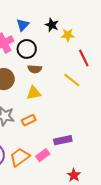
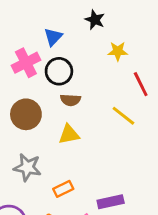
black star: (52, 25) -> (95, 20), moved
orange rectangle: (29, 120) -> (63, 189), moved

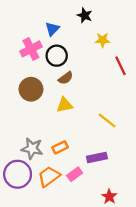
brown semicircle: (70, 100) -> (66, 78), turned -40
yellow line: (123, 116) -> (107, 121), moved
gray star: (27, 167) -> (32, 149), moved

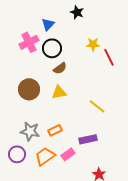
yellow star: (103, 40) -> (93, 44), moved
brown circle: (31, 89) -> (29, 89), moved
purple circle: (18, 174) -> (17, 154), size x0.7

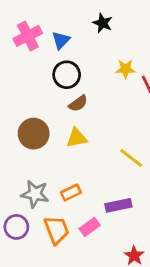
pink cross: (29, 42) -> (28, 36), moved
orange trapezoid: (45, 156) -> (57, 230), turned 105

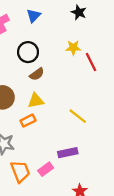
black star: (103, 23) -> (79, 12), moved
blue triangle: (61, 40) -> (34, 16), moved
orange rectangle: (71, 192) -> (28, 121), moved

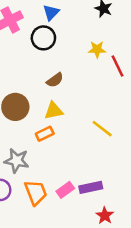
black circle: (28, 52) -> (43, 38), moved
purple rectangle: (68, 153) -> (91, 187), moved

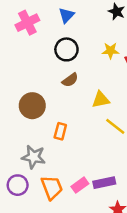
black circle: (43, 38) -> (66, 49), moved
yellow triangle: (54, 111) -> (101, 100), moved
orange rectangle: (45, 134) -> (60, 131), turned -49

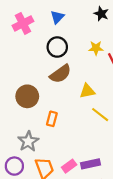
brown semicircle: (70, 80) -> (60, 74), size x1.5
gray star: (33, 157) -> (28, 141), turned 30

